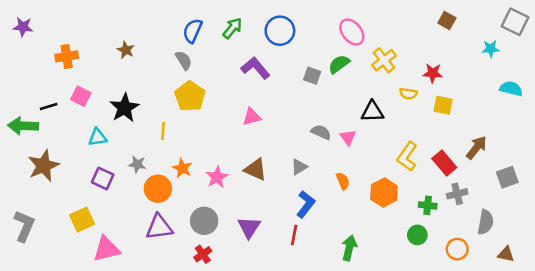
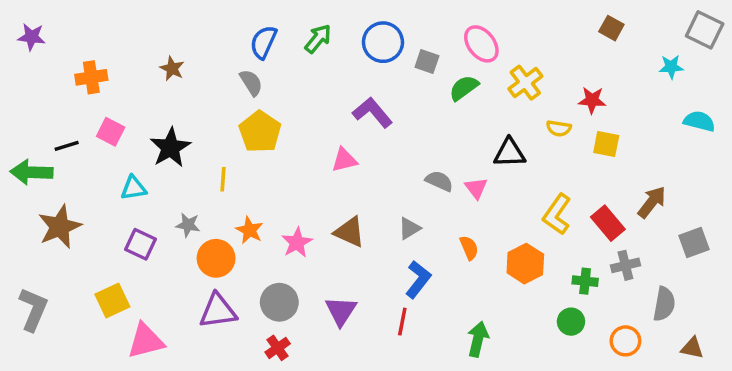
purple L-shape: (256, 68) -> (372, 112), moved
gray square: (312, 76) -> (427, 61), moved

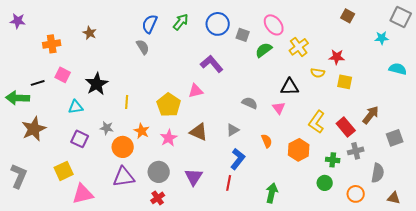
brown star: (172, 69) -> (90, 33), moved
yellow pentagon: (260, 132) -> (169, 105), moved
pink triangle: (476, 188) -> (279, 108), moved

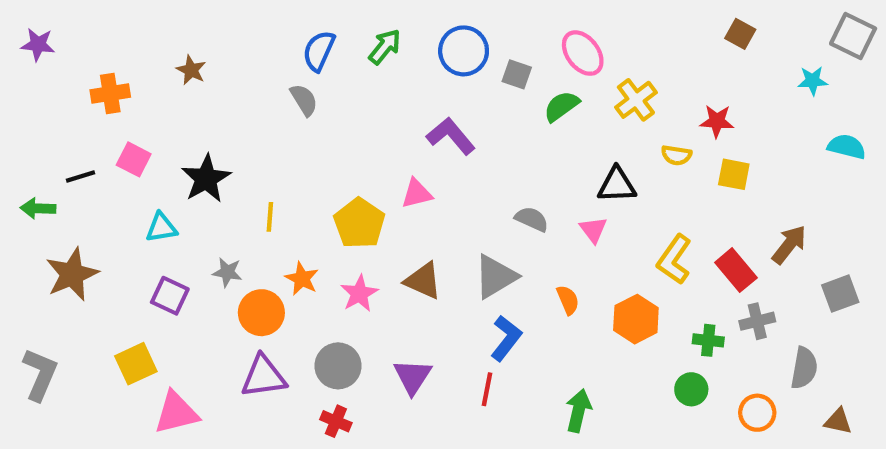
green arrow: (18, 98) -> (38, 208), size x0.7
gray triangle: (233, 130) -> (495, 276), size x1.6
red cross: (158, 198) -> (336, 421), turned -32

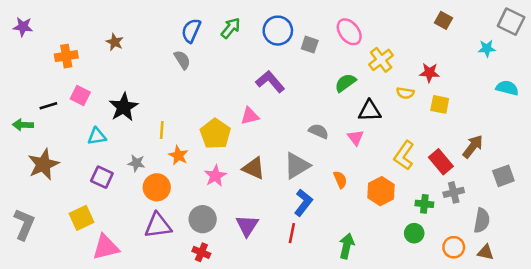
green semicircle: (561, 106) -> (345, 83), moved
orange star: (302, 279) -> (178, 155), moved
brown triangle: (838, 421) -> (486, 252), moved

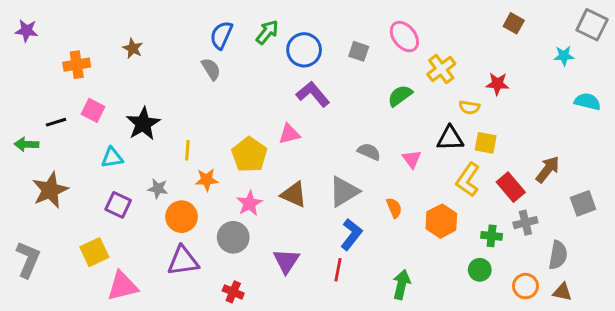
blue circle: (278, 31) -> (304, 50), moved
yellow square: (440, 104) -> (486, 143), moved
black triangle: (370, 111) -> (450, 138), moved
orange star: (178, 155) -> (207, 180), turned -30
gray circle: (203, 219) -> (233, 237), moved

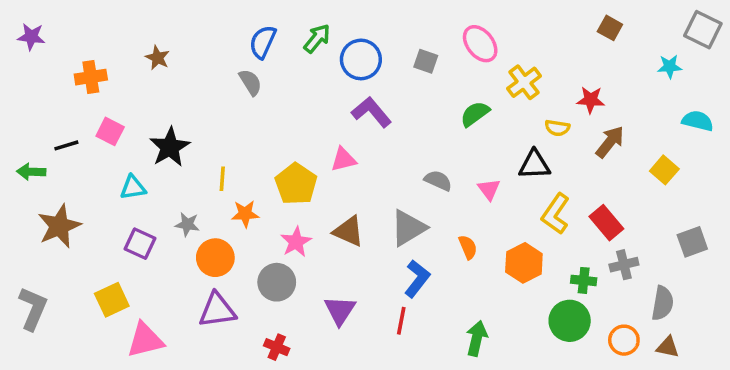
yellow square: (486, 143) -> (664, 170), moved, turned 30
brown arrow: (548, 169) -> (610, 142), moved
green circle: (480, 270) -> (570, 321), size x1.5

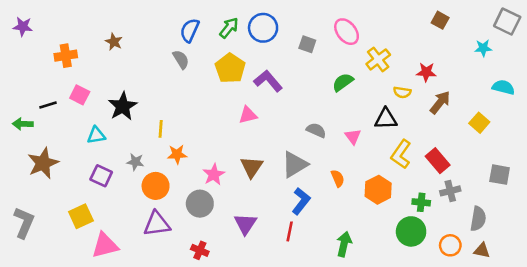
blue circle: (361, 59) -> (263, 28), moved
yellow pentagon: (296, 184) -> (230, 68), moved
brown triangle: (349, 231) -> (252, 167), turned 40
gray square: (692, 242) -> (500, 175), turned 30

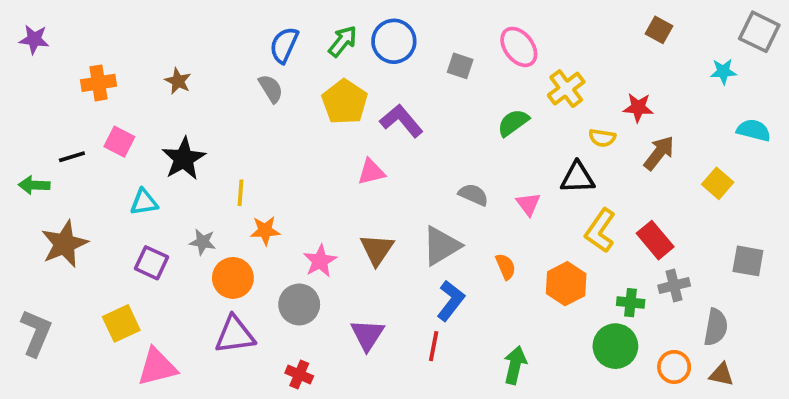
brown star: (114, 42) -> (178, 81), moved

